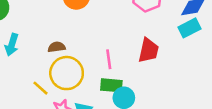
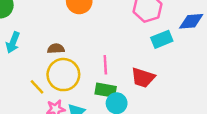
cyan rectangle: (189, 28) -> (162, 39), moved
red trapezoid: (149, 50) -> (143, 78), moved, turned 90

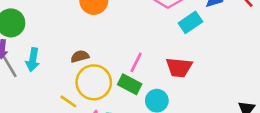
pink line: (105, 65) -> (136, 62), turned 42
green rectangle: (106, 90) -> (130, 84), moved, turned 30

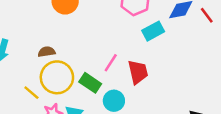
pink line: (136, 62) -> (111, 63), moved
red trapezoid: (179, 67) -> (138, 72), turned -115

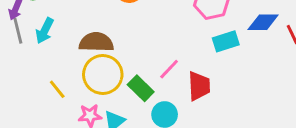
brown semicircle: (47, 52) -> (96, 42), size x1.6
yellow line: (31, 93) -> (57, 89), moved

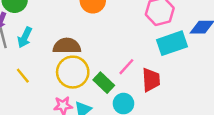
cyan rectangle: (226, 41) -> (172, 43), size x1.4
yellow line: (57, 89) -> (23, 76), moved

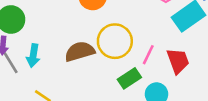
yellow circle: (73, 72) -> (115, 41), moved
green rectangle: (104, 83) -> (129, 78), turned -60

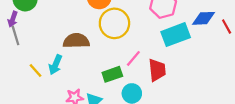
yellow circle: (115, 41) -> (114, 23), moved
cyan arrow: (33, 56) -> (55, 65), moved

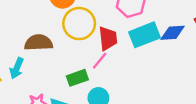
blue diamond: (204, 18) -> (173, 33), moved
red trapezoid: (157, 70) -> (108, 38), moved

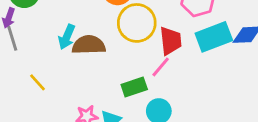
cyan arrow: (17, 68) -> (67, 37), moved

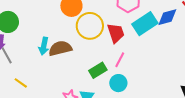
pink line: (161, 67) -> (120, 60), moved
yellow line: (38, 82) -> (21, 83), moved

